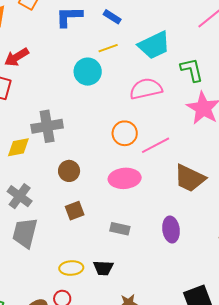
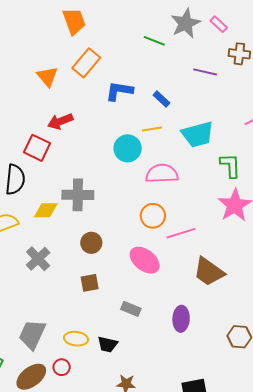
pink semicircle: (146, 89) -> (162, 174), moved
pink ellipse: (125, 178) -> (145, 260), turned 32
gray trapezoid: (25, 233) -> (32, 335), moved

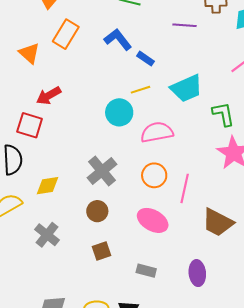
blue L-shape: (119, 91) -> (118, 39), moved, turned 52
gray cross: (78, 195) -> (102, 171), moved, turned -32
pink line: (181, 233) -> (185, 188), turned -52

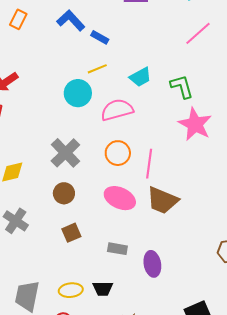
orange rectangle: (66, 34) -> (18, 19), size x0.7
cyan trapezoid: (186, 88) -> (140, 77), moved, size x0.7
brown trapezoid: (218, 222) -> (162, 200), moved
purple ellipse: (197, 273) -> (152, 264), moved

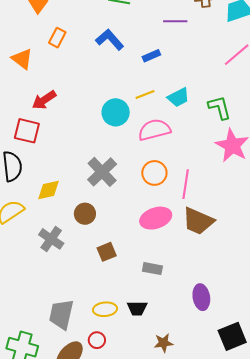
blue rectangle: (100, 37) -> (151, 56), moved, turned -54
yellow line: (97, 69) -> (145, 95), moved
brown circle: (64, 193) -> (85, 214), moved
pink ellipse: (120, 198) -> (156, 218), turned -44
purple ellipse: (152, 264) -> (201, 297), moved

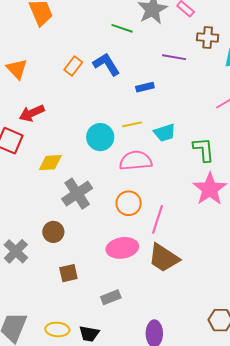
orange rectangle: (57, 38) -> (73, 66), moved
yellow diamond: (49, 190) -> (50, 163), moved
gray rectangle: (152, 269) -> (111, 297), turned -42

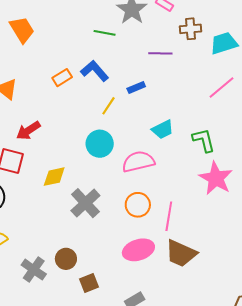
orange rectangle: (73, 66) -> (62, 78), turned 30
yellow line: (132, 124) -> (109, 106), moved, turned -36
brown circle: (53, 232) -> (66, 259), moved

